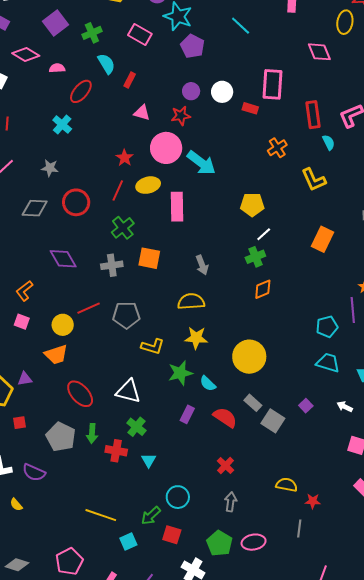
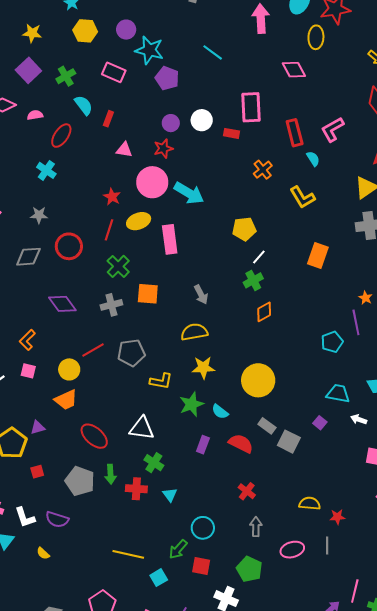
cyan trapezoid: (328, 363) -> (338, 394), moved
pink ellipse: (254, 542) -> (292, 550), moved

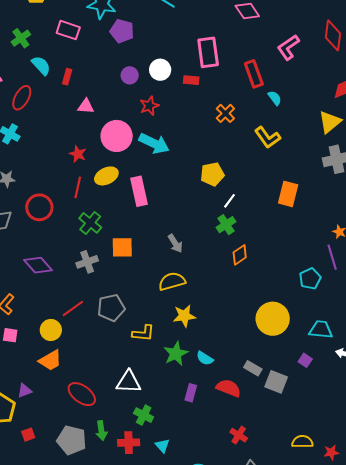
pink L-shape: (332, 129) -> (288, 47), moved
red star: (163, 149) -> (149, 106), moved
yellow circle: (258, 380) -> (273, 319), moved

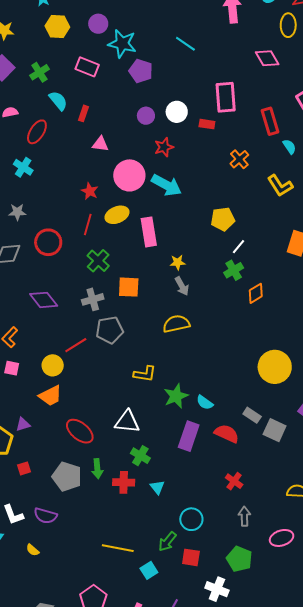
orange diamond: (240, 255) -> (256, 293), moved
gray pentagon: (111, 308) -> (110, 330), moved
yellow star: (184, 316) -> (178, 262), moved, size x0.7
purple rectangle: (191, 393) -> (189, 436), size x1.6

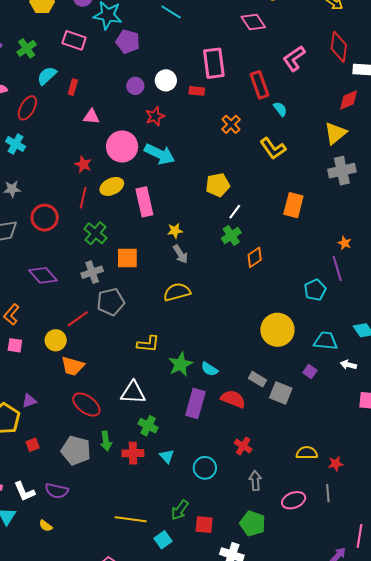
cyan semicircle: (58, 101) -> (47, 76), turned -90
orange trapezoid: (50, 396) -> (73, 366), moved, turned 45
cyan circle: (191, 519) -> (205, 468), moved

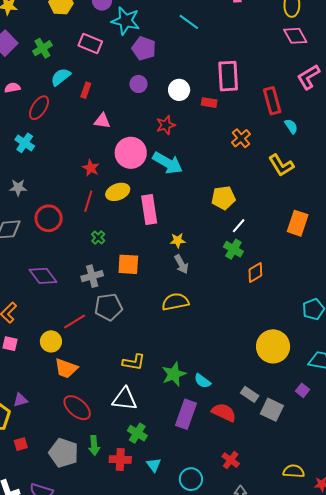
pink diamond: (253, 22) -> (295, 36), moved
purple circle: (135, 86) -> (138, 84), moved
green cross: (95, 233) -> (98, 238), size x0.6
green cross: (231, 235) -> (233, 249), turned -30
yellow L-shape: (148, 344) -> (134, 362), moved

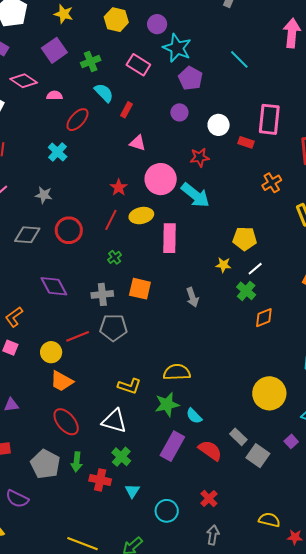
cyan semicircle: (61, 77) -> (104, 93), turned 75
yellow star: (178, 240) -> (223, 265), moved
yellow semicircle: (175, 302) -> (177, 372), moved

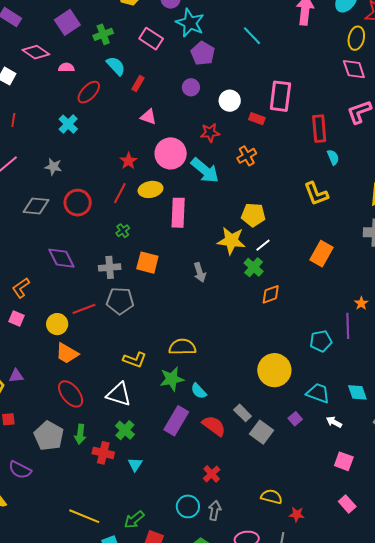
orange cross: (272, 183) -> (247, 156), moved
yellow star: (223, 265) -> (231, 241), size x1.8
cyan circle: (167, 511) -> (188, 506), moved

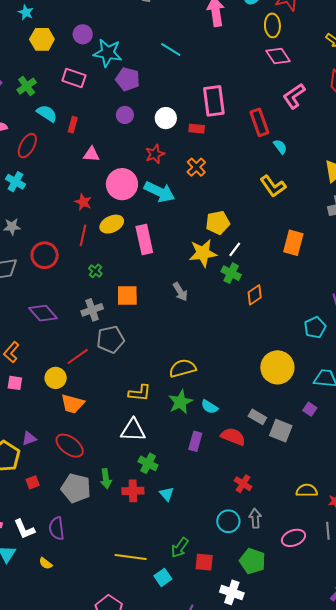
red ellipse: (71, 394) -> (70, 446), moved
purple rectangle: (176, 421) -> (195, 441), size x0.7
purple semicircle: (20, 470) -> (57, 528), turned 70

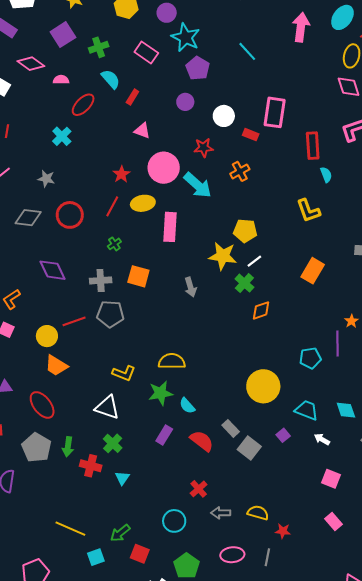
gray arrow: (255, 518) -> (221, 513), moved, turned -102

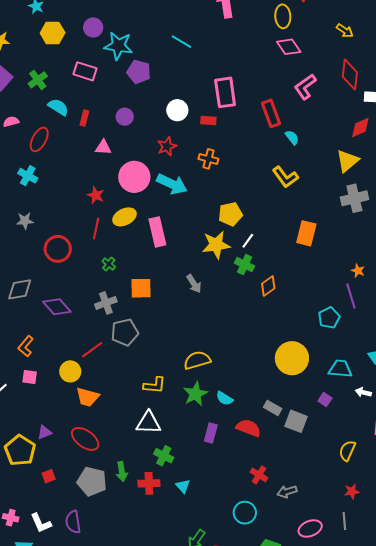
purple circle: (185, 102) -> (125, 117), moved
orange cross: (240, 171) -> (208, 159), turned -30
gray diamond: (28, 218) -> (20, 289), moved
yellow semicircle: (258, 513) -> (347, 451), moved, turned -65

